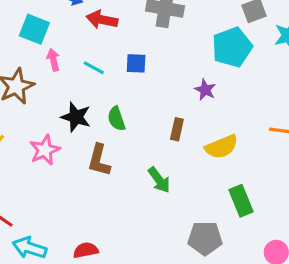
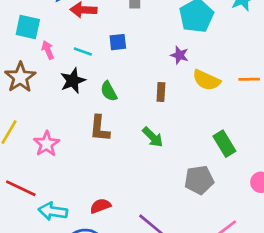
black star: (76, 117) -> (73, 81), moved, turned -30
yellow semicircle: (221, 147) -> (206, 80), moved, turned 56
pink star: (45, 150) -> (47, 144), moved

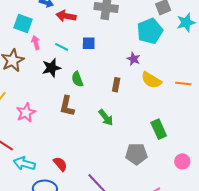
red semicircle: (100, 206) -> (60, 164), turned 63

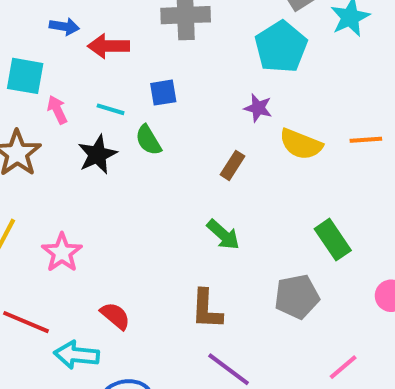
green semicircle: (77, 79) -> (148, 140), moved
brown rectangle: (116, 85) -> (233, 165), turned 32
brown L-shape: (67, 106) -> (207, 309), moved
red semicircle: (60, 164) -> (115, 316), moved

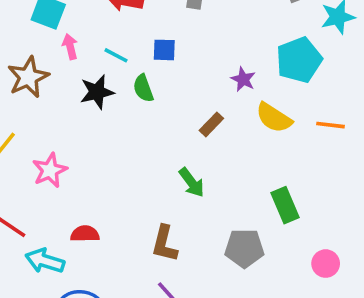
cyan pentagon: (281, 47) -> (299, 60), moved
red semicircle: (115, 316) -> (85, 234), turned -52

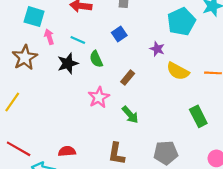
blue square: (164, 50) -> (119, 34), moved, turned -32
cyan pentagon: (299, 60) -> (181, 22), moved
brown rectangle: (211, 124) -> (128, 78), moved
pink star: (50, 170) -> (99, 97), moved
green rectangle: (285, 205) -> (198, 116), moved

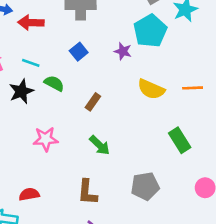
purple star: (157, 49) -> (123, 51), moved
green semicircle: (96, 59) -> (54, 83), turned 147
pink star: (99, 97) -> (46, 139), moved, turned 30

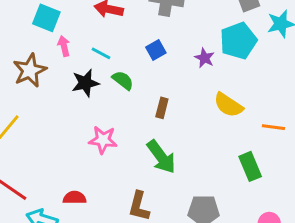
orange line: (193, 88) -> (273, 127), moved
brown rectangle: (93, 102) -> (162, 108), turned -30
green arrow: (100, 145) -> (161, 157), size x1.4

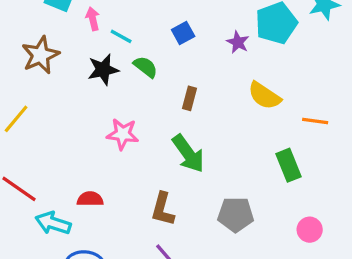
pink arrow: (64, 46) -> (93, 19), moved

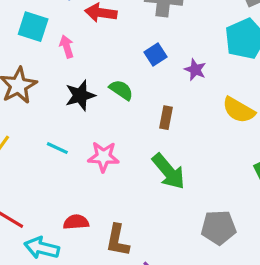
cyan line: (121, 36) -> (57, 148), moved
purple star: (238, 42) -> (195, 70), moved
brown L-shape: (163, 209) -> (118, 240), moved

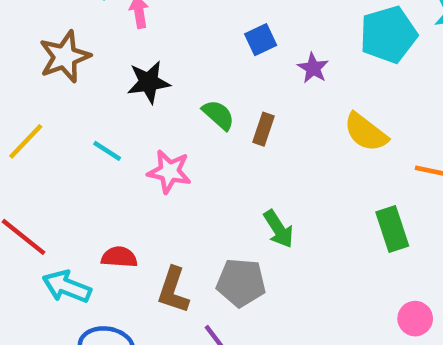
green semicircle: (121, 90) -> (218, 115), moved
green arrow: (169, 171) -> (279, 229), moved, size x0.7
gray pentagon: (219, 227) -> (241, 283), moved

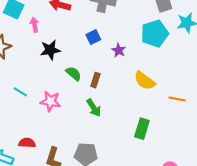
black star: (149, 82) -> (50, 50), moved
green arrow: (279, 229) -> (94, 108), moved
green rectangle: (392, 229) -> (142, 129), moved, turned 36

